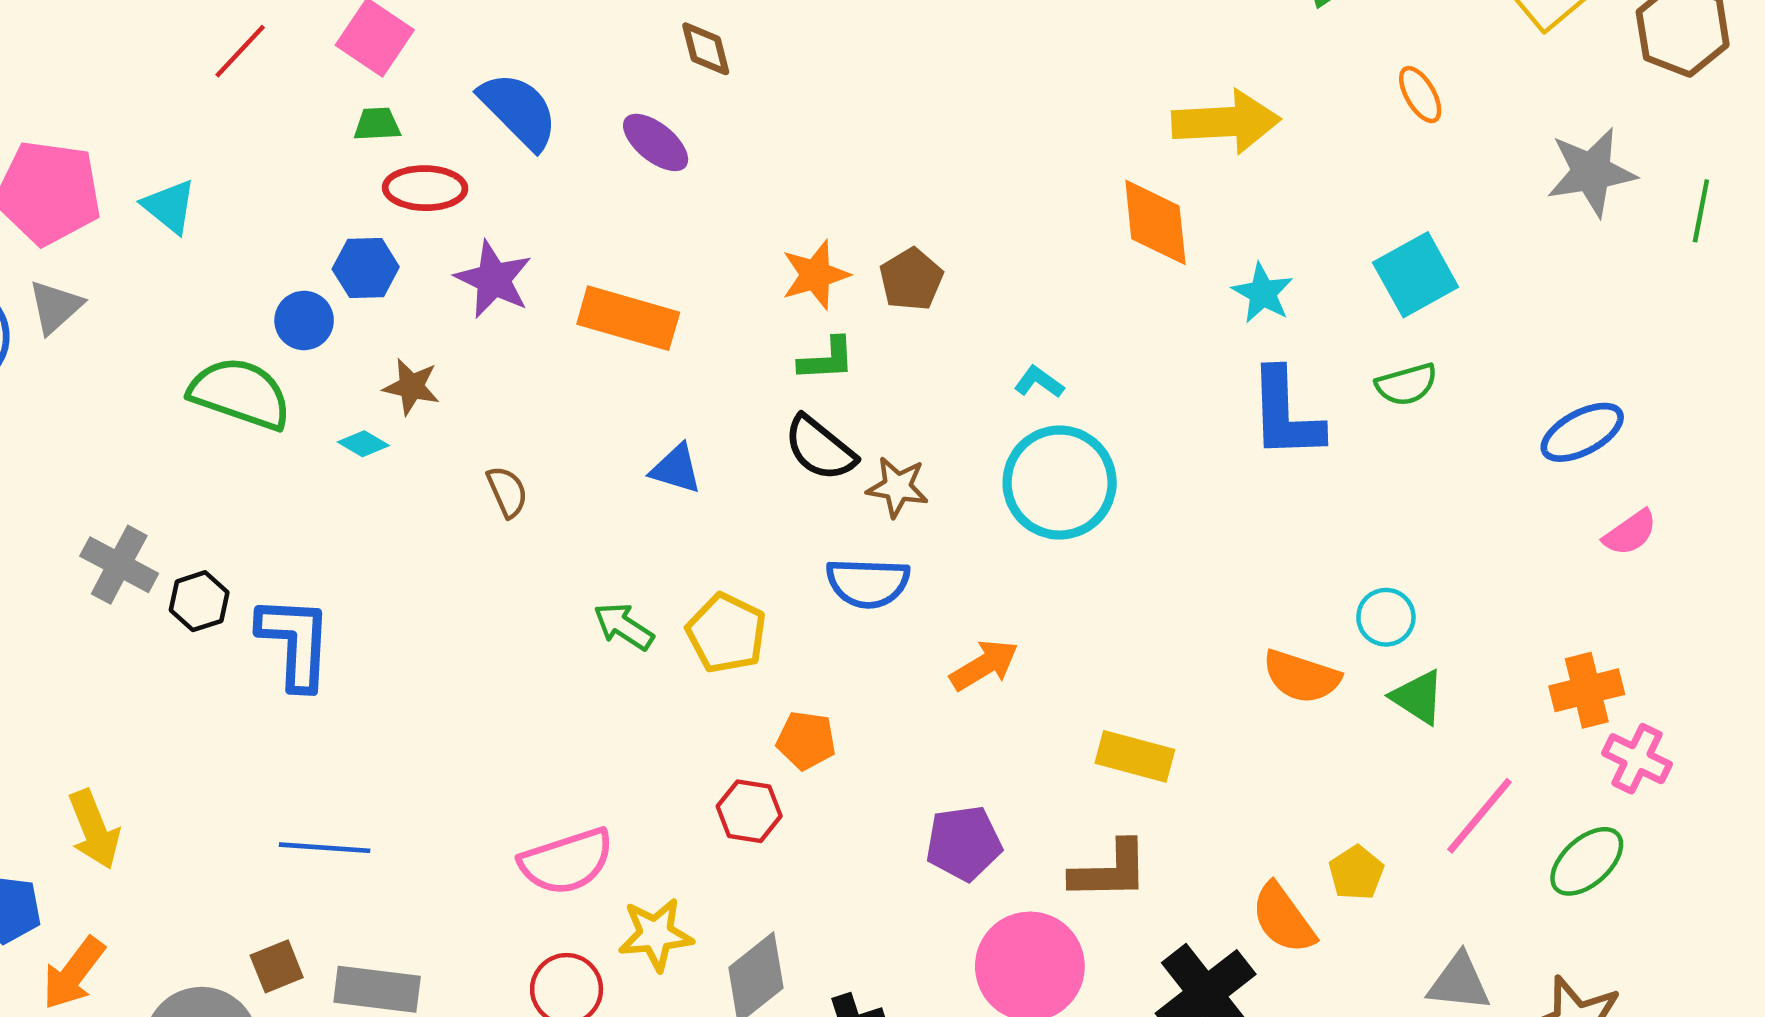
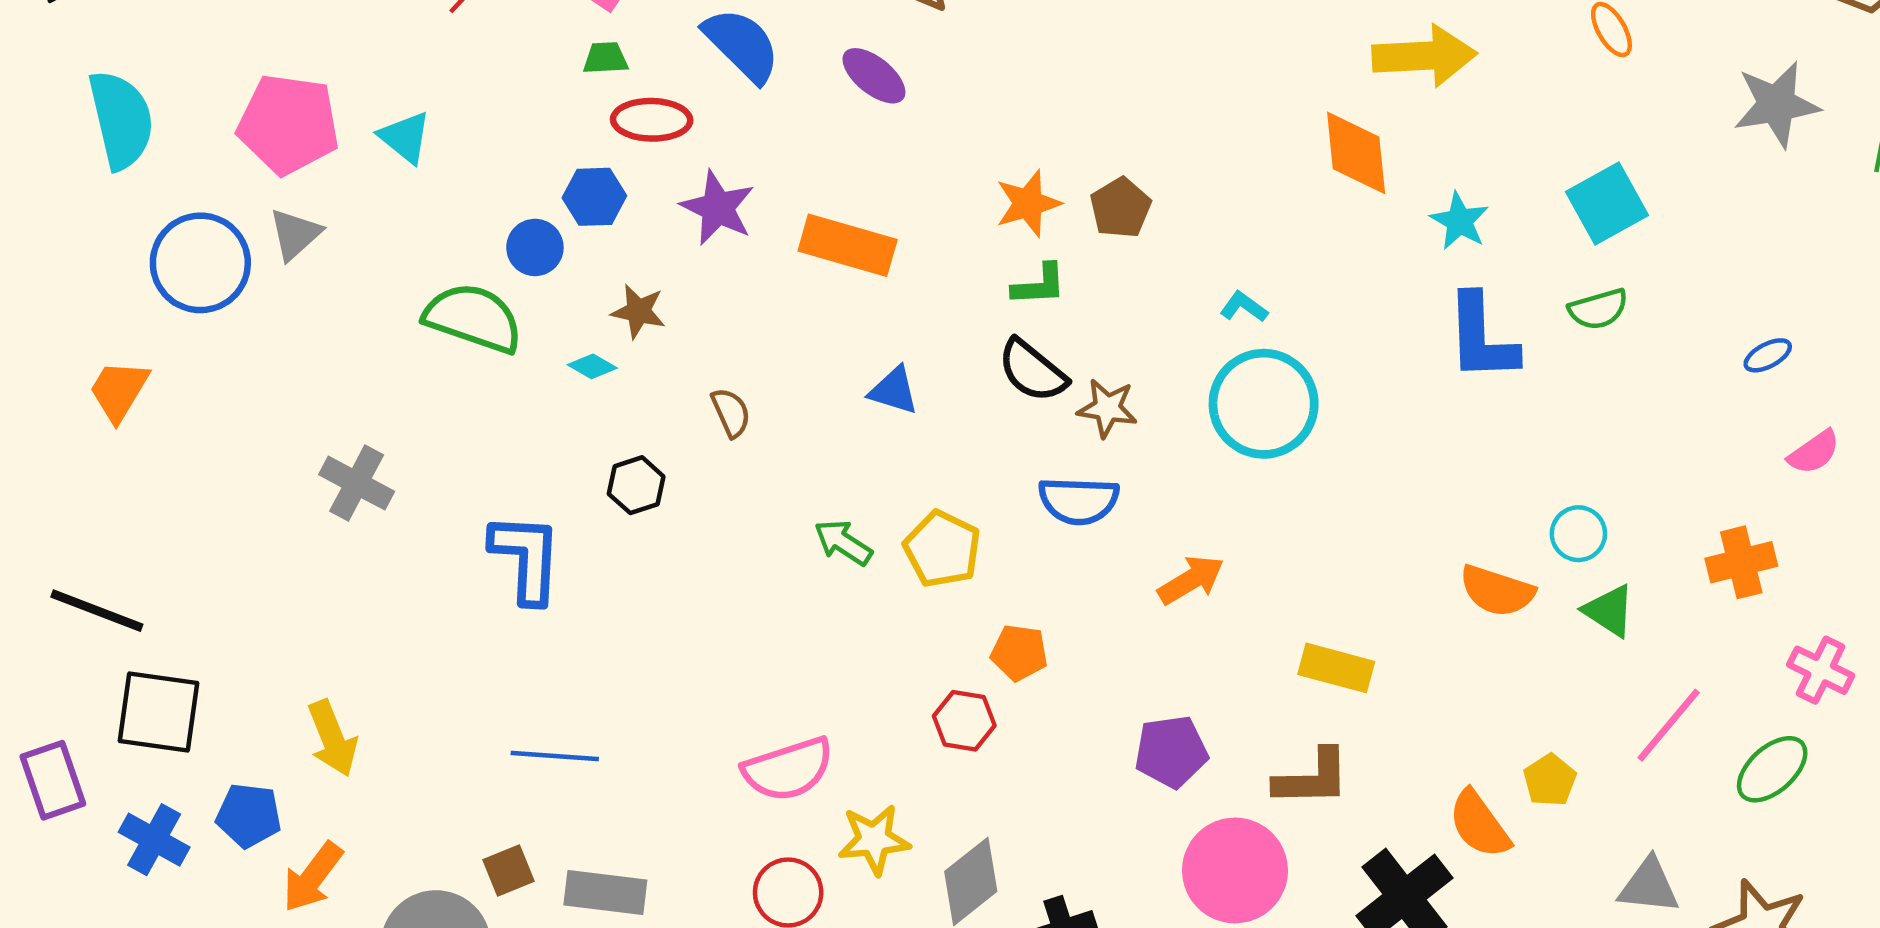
blue ellipse: (1582, 432) -> (1768, 355), size x0.6
black hexagon: (199, 601) -> (636, 485), moved
orange cross: (1587, 690) -> (1741, 562), moved

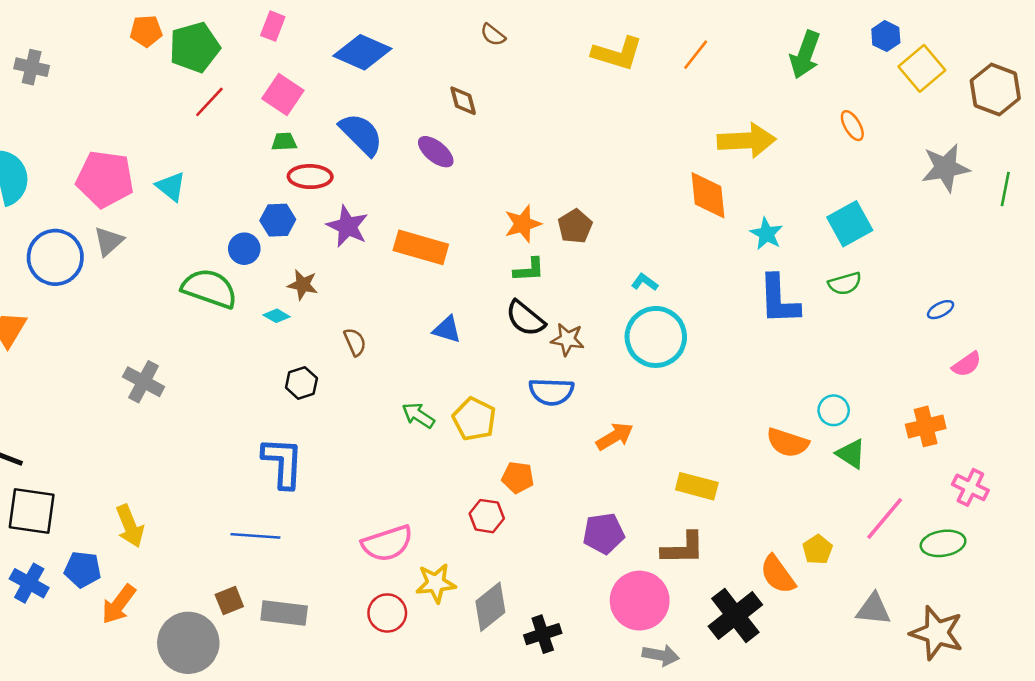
blue L-shape: (526, 558) -> (283, 463), moved
green ellipse: (1772, 769) -> (943, 543), turned 33

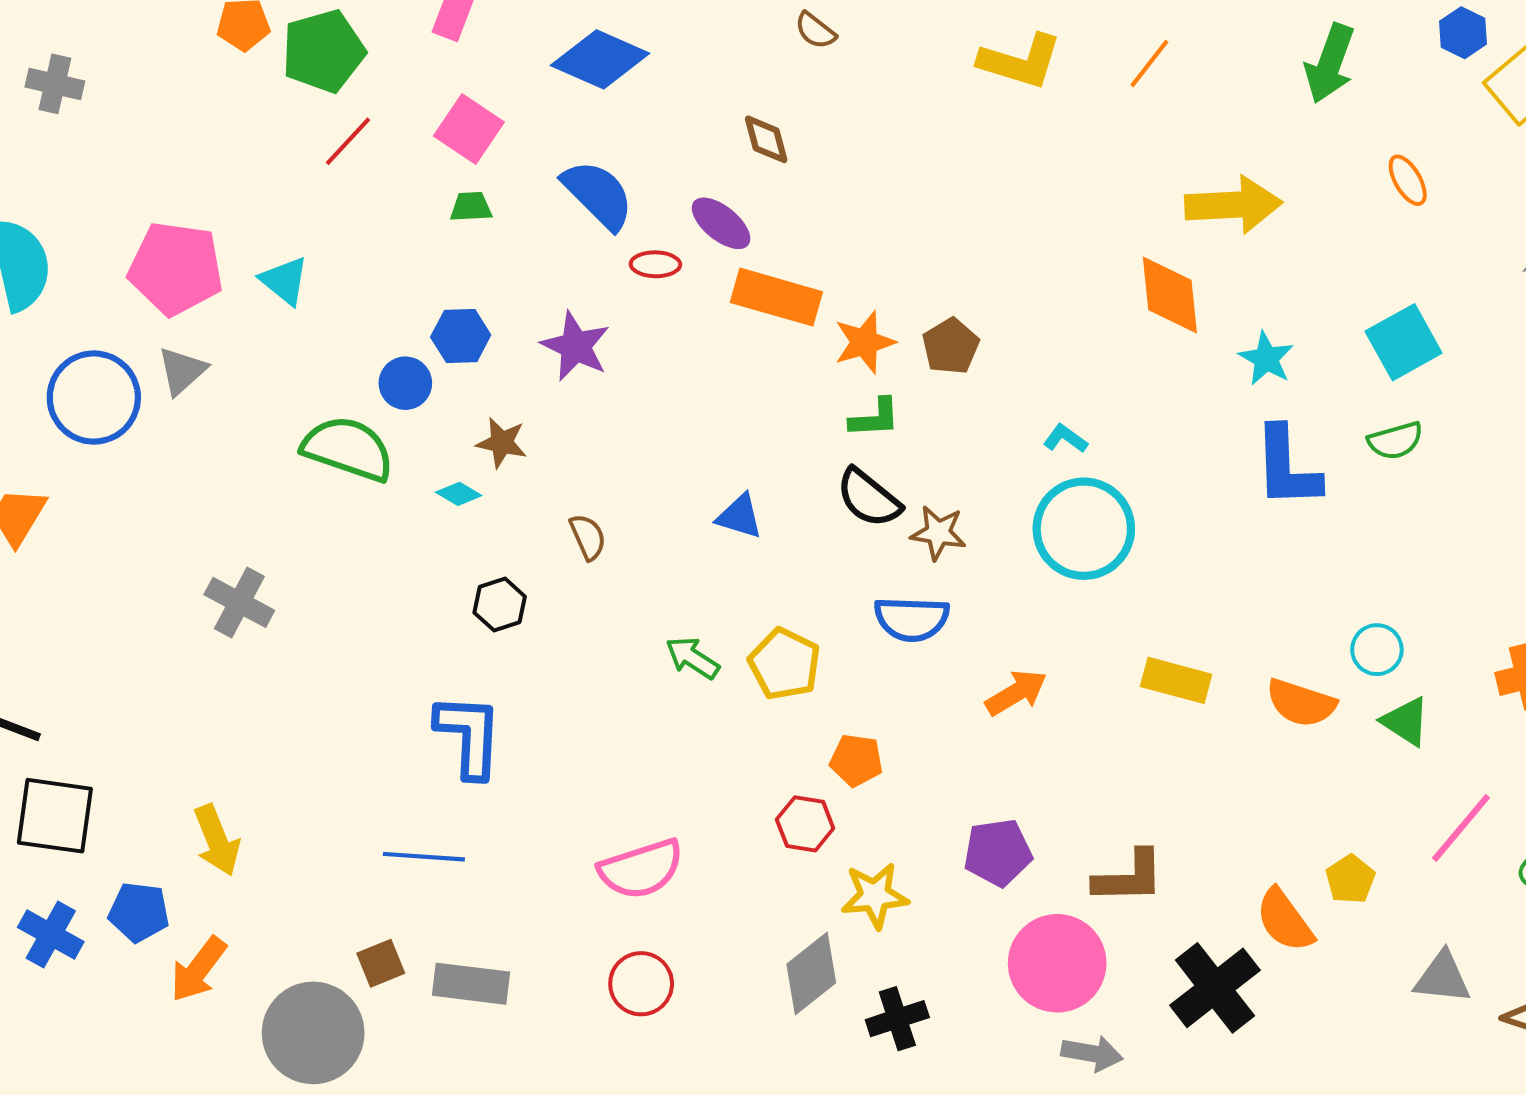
red ellipse: (310, 177) -> (655, 264), moved, size x0.7
orange rectangle: (421, 247) -> (776, 297), moved
yellow rectangle: (697, 486) -> (1176, 680), moved
yellow star: (436, 583) -> (875, 896), moved

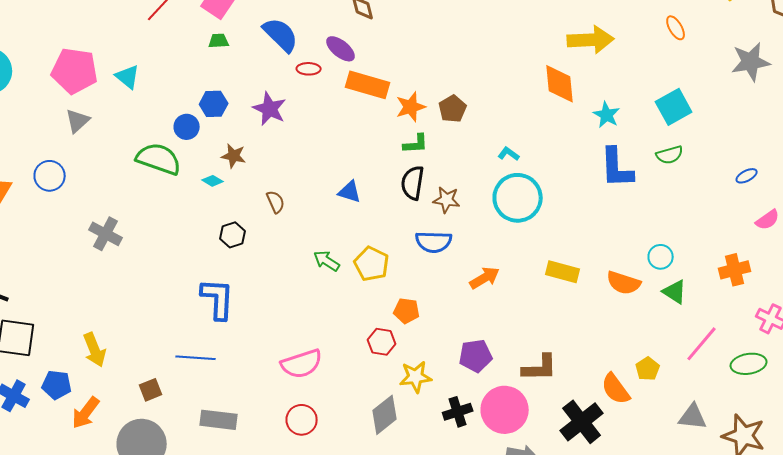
blue circle: (94, 398) -> (50, 176), moved, size x0.7
black semicircle: (869, 498) -> (413, 183), turned 60
brown square: (381, 963) -> (151, 390), moved
black cross: (897, 1019) -> (458, 412), moved

